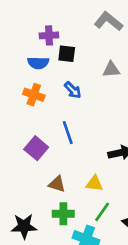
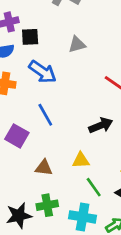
blue arrow: (73, 90) -> (43, 72), size x1.5
green line: (102, 212) -> (94, 187), turned -60
green cross: (63, 214) -> (47, 205), moved

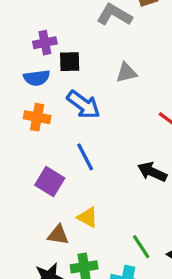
black arrow: (101, 125) -> (152, 172), turned -135
yellow triangle: (81, 160) -> (88, 217), moved, turned 30
brown triangle: (44, 168) -> (58, 235), moved

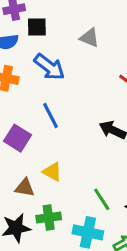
gray triangle: (126, 73) -> (89, 38), turned 35

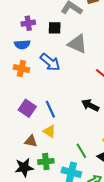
black square: (37, 27) -> (55, 28), moved
gray triangle: (89, 38) -> (77, 44), size x1.5
blue line: (51, 116) -> (50, 109), moved

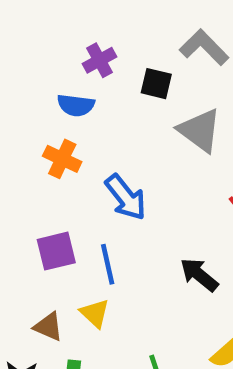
purple cross: (28, 23) -> (100, 60), turned -32
blue arrow: (50, 62) -> (126, 197), moved
purple square: (27, 108) -> (56, 251), turned 30

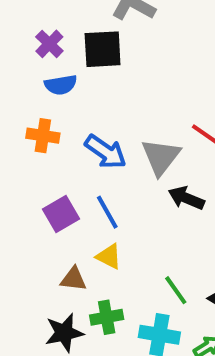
black square: (156, 84) -> (103, 49), size x1.5
blue semicircle: (76, 105) -> (61, 85), moved
gray triangle: (200, 130) -> (161, 157), moved, turned 48

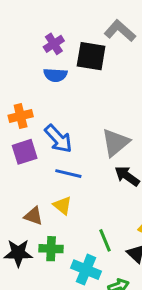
orange cross: (43, 136) -> (21, 116), moved, turned -35
blue arrow: (106, 152) -> (58, 139), moved
blue line: (107, 212) -> (68, 174), turned -60
purple square: (61, 214) -> (25, 152), moved

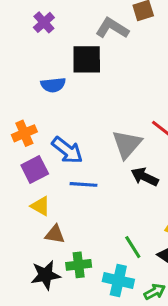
purple cross: (54, 44) -> (44, 22), moved
yellow triangle: (62, 205) -> (40, 206), moved

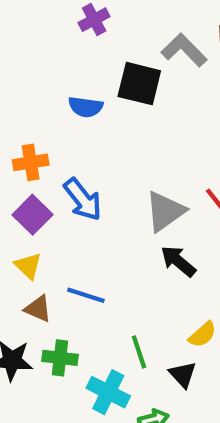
purple square: (35, 170) -> (33, 215), turned -32
blue line: (84, 184) -> (86, 295), moved

